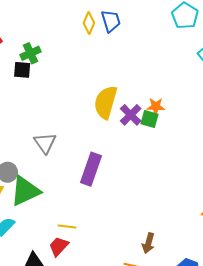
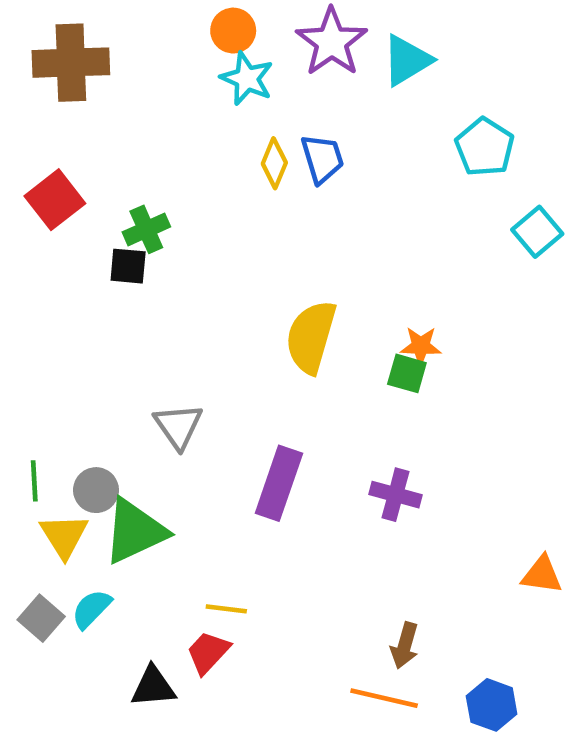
purple cross: (131, 115) -> (396, 495), moved, turned -30

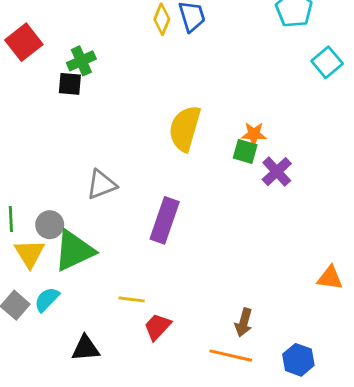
gray triangle: (178, 426) -> (101, 184), turned 44
purple cross: (396, 495) -> (277, 172), moved, turned 32
red trapezoid: (208, 652) -> (157, 327), moved

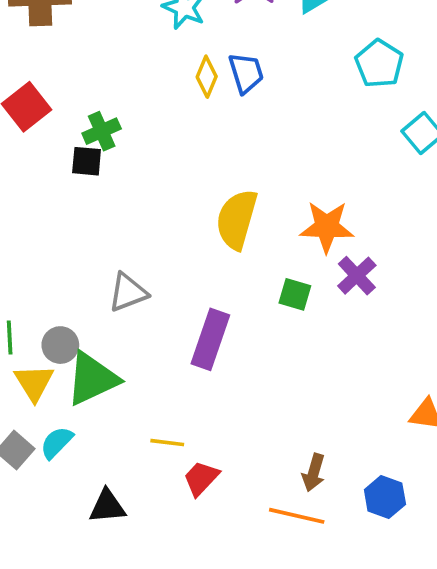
orange star: (254, 134) -> (327, 227), size x1.6
green square: (245, 151) -> (295, 294), moved
blue hexagon: (298, 360) -> (385, 497), moved

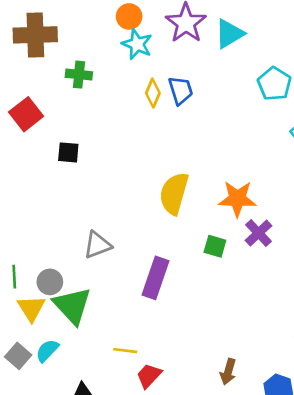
green cross: (102, 131) -> (79, 75), moved, turned 30
green triangle: (92, 379) -> (72, 306), turned -48

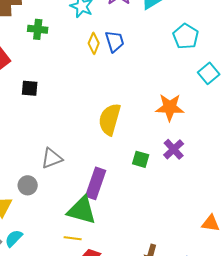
orange star: (237, 199) -> (170, 107), moved
gray circle: (50, 282) -> (28, 185), moved
green triangle: (72, 306) -> (82, 210), moved, turned -32

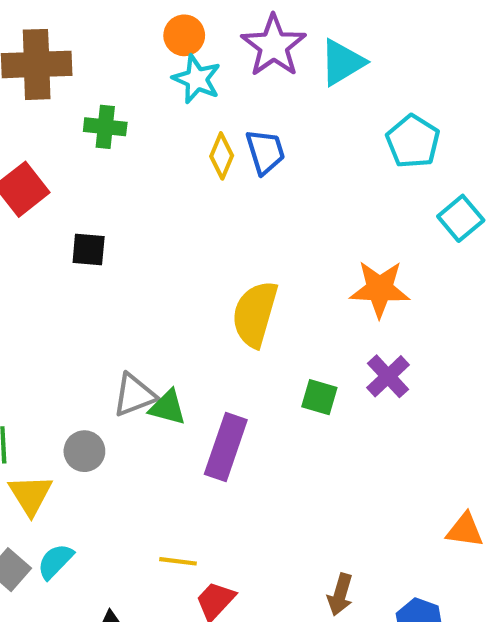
green triangle: (82, 210) -> (168, 407), moved, size x0.6

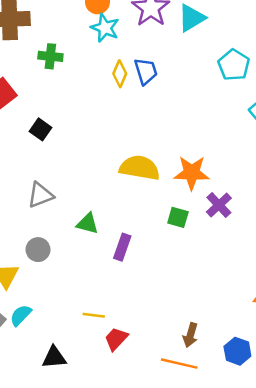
black square: (89, 249) -> (40, 129), turned 30
orange star: (380, 289) -> (192, 173), moved
yellow semicircle: (255, 314) -> (140, 168), turned 84
gray triangle: (134, 395) -> (40, 195), moved
purple rectangle: (226, 447) -> (122, 247), size x0.7

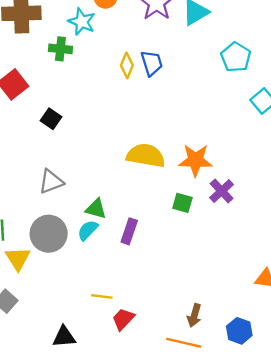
cyan star: (105, 28) -> (82, 22), moved
gray circle: (38, 250) -> (49, 234), size x1.6
cyan semicircle: (21, 315) -> (88, 230), moved

